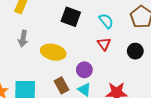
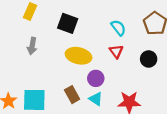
black square: (71, 17) -> (68, 23), moved
yellow ellipse: (53, 52) -> (79, 56), moved

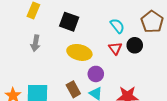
black circle: (149, 59) -> (135, 45), moved

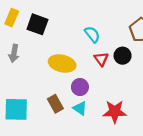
black square: (69, 22) -> (37, 24), moved
cyan semicircle: (117, 26) -> (92, 34), moved

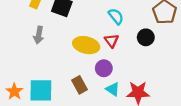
red triangle: (101, 59) -> (112, 41), moved
cyan triangle: (80, 108) -> (113, 89), moved

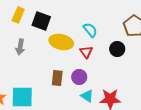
yellow ellipse: (86, 45) -> (61, 42), moved
brown rectangle: (80, 85) -> (57, 78), moved, turned 35

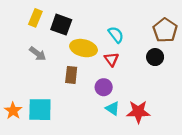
gray arrow: (20, 47) -> (38, 54), turned -63
black circle: (117, 49) -> (155, 57), moved
brown rectangle: (57, 78) -> (71, 75), moved

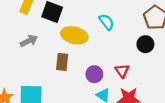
gray arrow: (38, 54) -> (29, 41), turned -63
red triangle: (111, 59) -> (122, 71), moved

